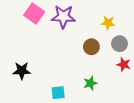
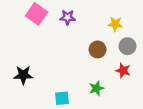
purple star: (63, 17) -> (68, 17), size x0.6
red star: (124, 64) -> (123, 71), moved

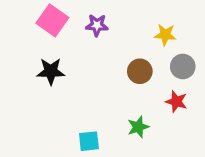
black star: (23, 75) -> (51, 71), moved

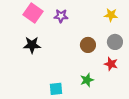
yellow star: (165, 35) -> (111, 15), moved

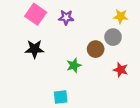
gray circle: (115, 42) -> (113, 37), moved
green star: (87, 80) -> (74, 65), moved

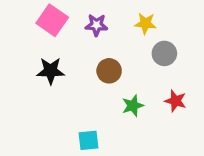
yellow star: (121, 16) -> (145, 23), moved
brown circle: (96, 49) -> (109, 71), moved
green star: (74, 65) -> (133, 106), moved

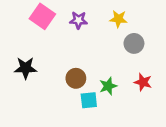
black star: (51, 71) -> (25, 68), moved
brown circle: (109, 71) -> (76, 78), moved
cyan square: (89, 140) -> (89, 100), moved

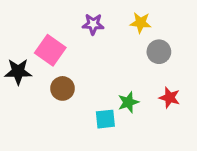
pink square: (42, 16) -> (50, 50), moved
black star: (25, 68) -> (18, 72), moved
brown circle: (76, 78) -> (63, 88), moved

